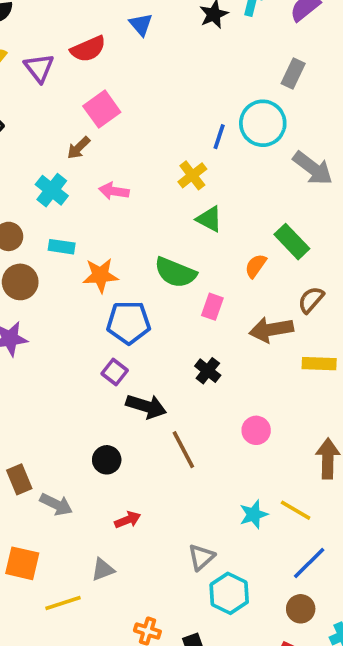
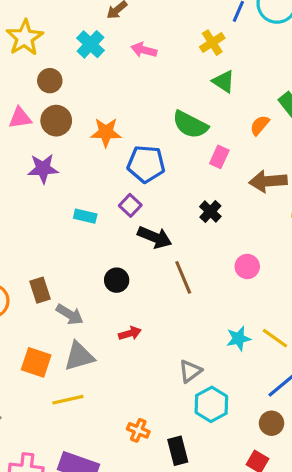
cyan rectangle: (62, 247) -> (85, 216), moved
orange star: (100, 275) -> (106, 132), moved
gray triangle: (103, 570) -> (79, 356), moved, size x1.5

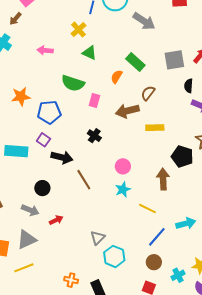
pink arrow: (144, 50) -> (45, 50), moved
cyan rectangle: (85, 216) -> (16, 151), size x1.6
gray arrow: (70, 314) -> (30, 210), moved
cyan star: (239, 339) -> (123, 189), moved

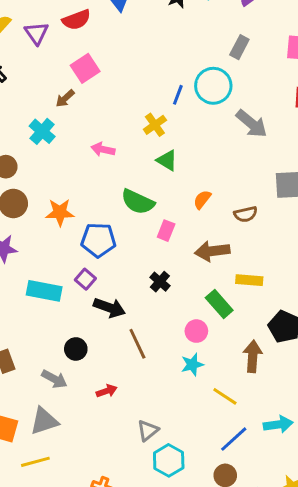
green rectangle: (135, 62) -> (219, 304), moved
brown semicircle: (148, 93) -> (246, 214), moved, turned -147
red arrow: (56, 220) -> (107, 391), moved

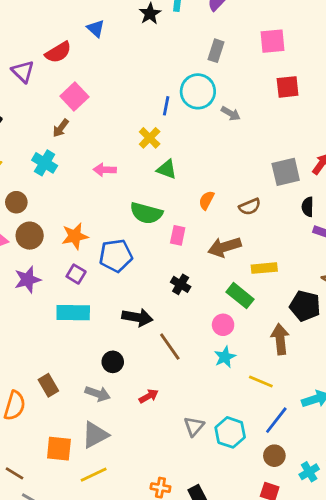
gray arrow: (252, 124) -> (231, 113), moved, size x0.6
purple square: (85, 279) -> (76, 274), moved
cyan hexagon: (169, 460) -> (230, 432), moved

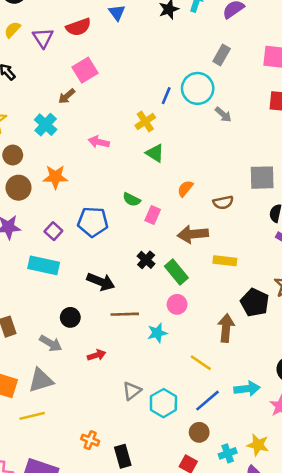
green semicircle: (146, 213) -> (132, 200), moved, size x0.6
orange star: (75, 236) -> (55, 177), moved
green rectangle: (240, 296) -> (176, 272), moved
brown line: (170, 347) -> (125, 314), turned -68
cyan star: (225, 357) -> (157, 333), moved

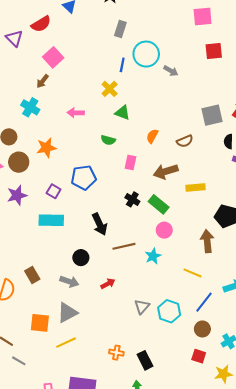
gray rectangle: (222, 55) -> (120, 29), moved
green semicircle: (132, 200) -> (108, 140), moved
black arrow: (101, 282) -> (100, 224), turned 55

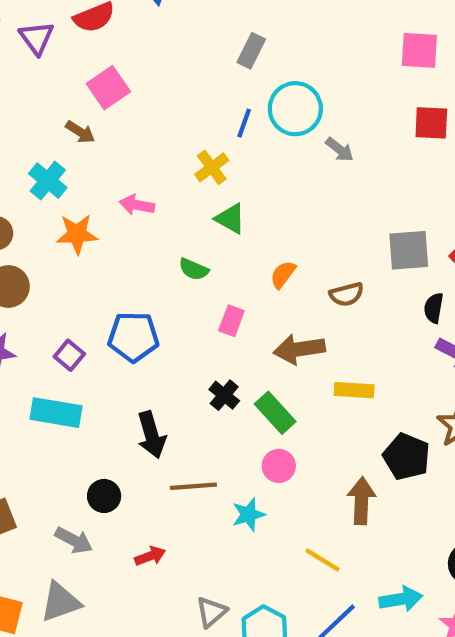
brown arrow: (43, 81) -> (80, 132), turned -104
orange star: (46, 148) -> (77, 234), moved

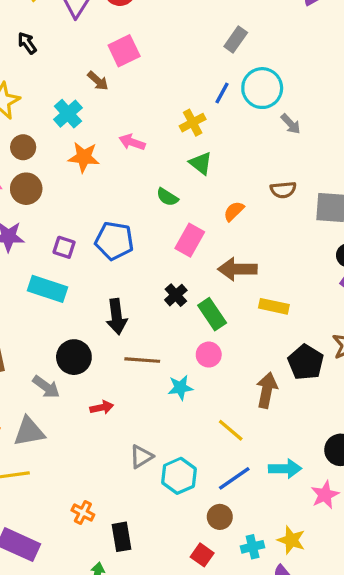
brown semicircle: (347, 294) -> (283, 190), moved
pink rectangle: (231, 321) -> (190, 240), size x1.4
purple square: (69, 355) -> (64, 247), turned -30
black circle: (104, 496) -> (74, 357), size x1.4

